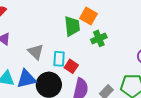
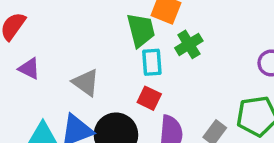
cyan rectangle: (59, 59) -> (152, 62), moved

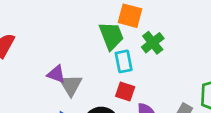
purple triangle: (29, 68) -> (56, 74), moved
gray triangle: (86, 83) -> (71, 85), turned 30

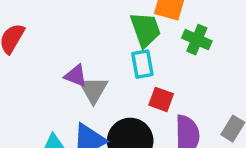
green cross: (153, 43) -> (197, 40), turned -30
cyan rectangle: (124, 61) -> (142, 64), moved

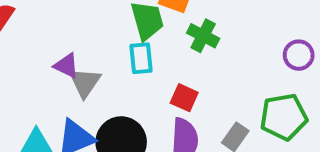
red square: (161, 99) -> (184, 98), moved

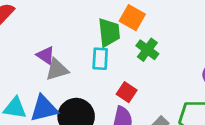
gray triangle: (85, 83) -> (57, 70), turned 30

